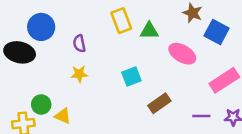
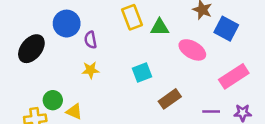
blue circle: (41, 27) -> (67, 24), moved
black ellipse: (20, 52) -> (31, 49), turned -64

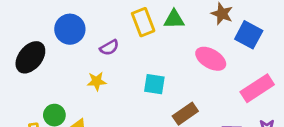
green triangle: (160, 27) -> (174, 19), moved
purple semicircle: (91, 40) -> (109, 47), moved, turned -108
cyan square: (142, 73) -> (154, 84), turned 30

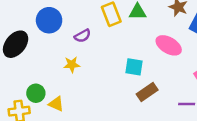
cyan square: (154, 84) -> (134, 67), moved

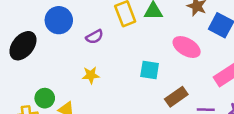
yellow star: (72, 65) -> (91, 75), moved
brown rectangle: (147, 92) -> (176, 97), moved

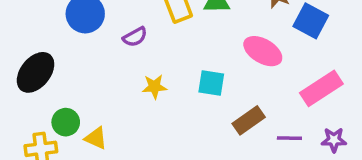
black ellipse: (23, 46) -> (36, 72), moved
yellow star: (91, 75) -> (154, 87), moved

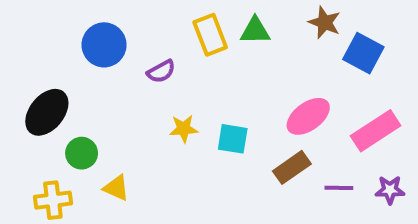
pink ellipse: (263, 51) -> (308, 116), moved, turned -66
cyan square: (211, 83) -> (233, 139), moved
green circle: (66, 122) -> (82, 153), moved

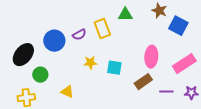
yellow rectangle: (210, 35) -> (102, 29), moved
blue circle: (104, 45) -> (54, 41), moved
pink ellipse: (308, 116) -> (151, 57), turned -50
yellow triangle: (116, 188) -> (67, 92), moved

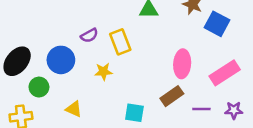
yellow rectangle: (102, 29) -> (120, 42), moved
blue circle: (54, 41) -> (61, 60), moved
cyan square: (114, 68) -> (134, 113), moved

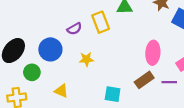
yellow rectangle: (120, 42) -> (101, 22), moved
purple line: (201, 109) -> (169, 82), moved

